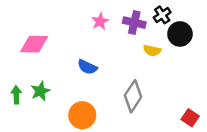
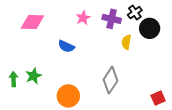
pink diamond: (34, 44) -> (32, 22), moved
yellow semicircle: (152, 50) -> (126, 42), turned 88
blue semicircle: (87, 67) -> (66, 46), moved
red square: (190, 118) -> (158, 98), turned 32

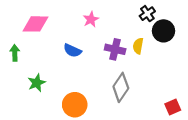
purple cross: (112, 19) -> (115, 49), moved
green arrow: (13, 79) -> (15, 53), moved

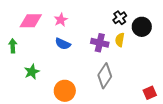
black cross: (147, 14) -> (120, 18), moved
pink star: (91, 19) -> (61, 20), moved

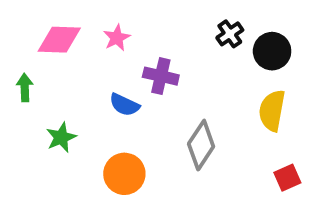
yellow semicircle: (120, 40) -> (272, 111), moved, size x1.5
purple cross: (100, 43) -> (161, 76), moved
blue semicircle: (63, 44) -> (124, 105), moved

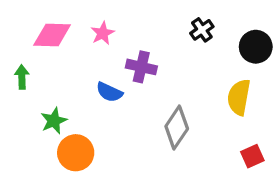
black circle: (272, 51) -> (256, 47), moved
orange circle: (124, 174) -> (76, 153), moved

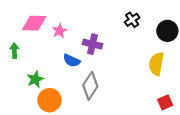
pink star: (103, 33) -> (59, 31), moved
gray diamond: (177, 128) -> (90, 86), moved

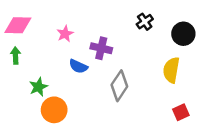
pink diamond: (34, 23) -> (18, 25), moved
gray diamond: (90, 86) -> (119, 86), moved

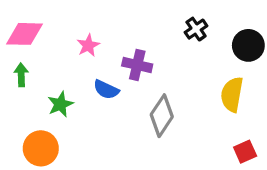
green star: (38, 87) -> (60, 104), moved
orange circle: (54, 110) -> (41, 148), moved

